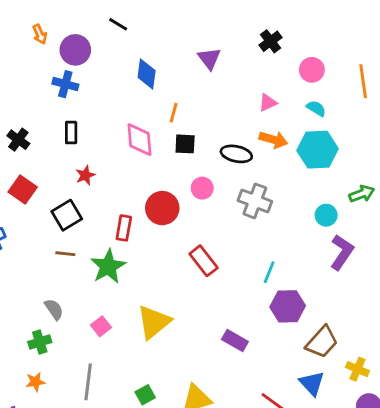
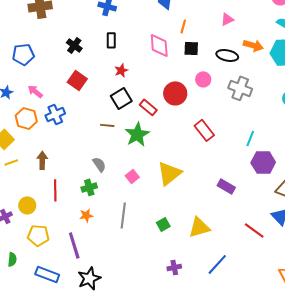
pink triangle: (268, 103) -> (227, 19), moved
black square: (67, 215) -> (121, 98), moved
red rectangle: (124, 228) -> (148, 107), turned -60

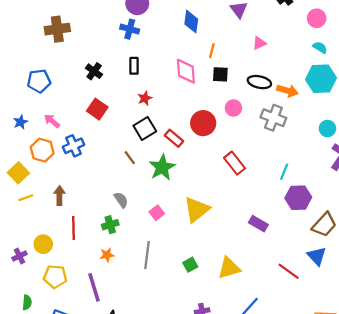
orange arrow: (253, 45) -> (287, 91), moved
brown line: (107, 125) -> (130, 158), turned 48

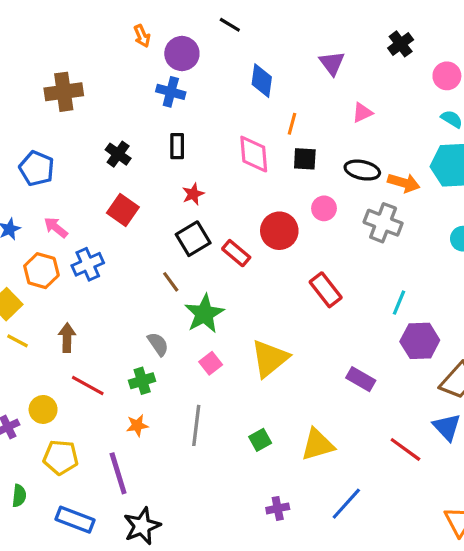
blue pentagon: (39, 81) -> (37, 168), turned 30
green star: (162, 167) -> (204, 314), moved
yellow line: (26, 198) -> (18, 341), turned 48
red line: (73, 228) -> (88, 386), turned -60

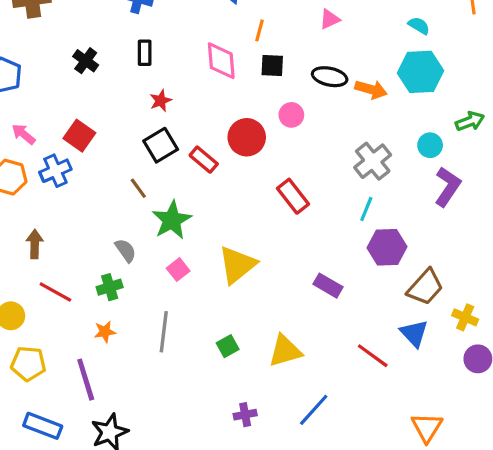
red square: (123, 210) -> (79, 136), moved
gray cross: (383, 223) -> (373, 161), moved, turned 30

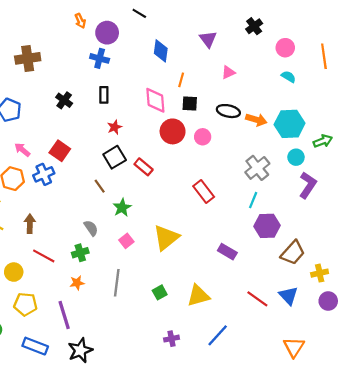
cyan hexagon: (420, 72) -> (290, 124), moved
red circle: (247, 137) -> (173, 131), moved
green star: (172, 220) -> (122, 208), size x0.7
yellow cross: (465, 317) -> (320, 273), turned -35
blue triangle: (414, 333) -> (288, 296), moved

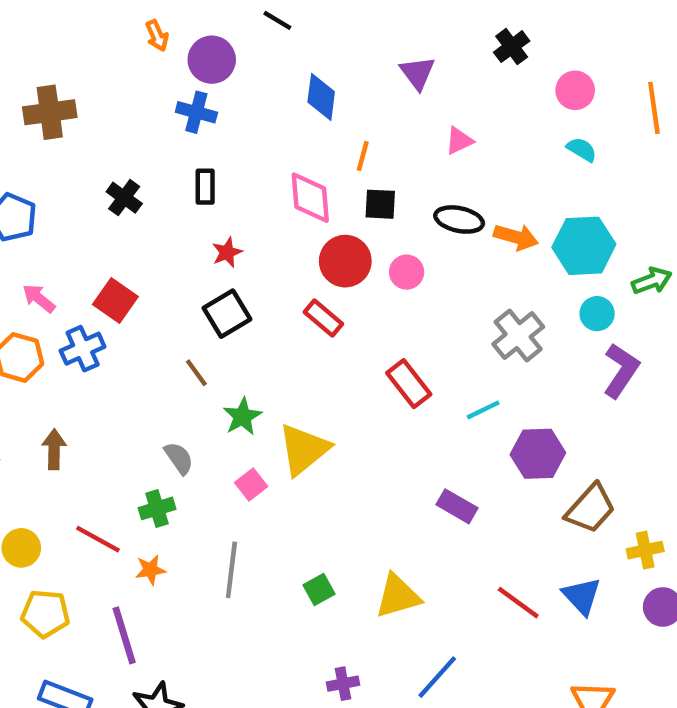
red rectangle: (144, 167) -> (323, 318), moved
cyan line: (253, 200) -> (483, 410), moved, turned 42
yellow triangle: (166, 238) -> (304, 449), moved
red line: (44, 256) -> (98, 539), moved

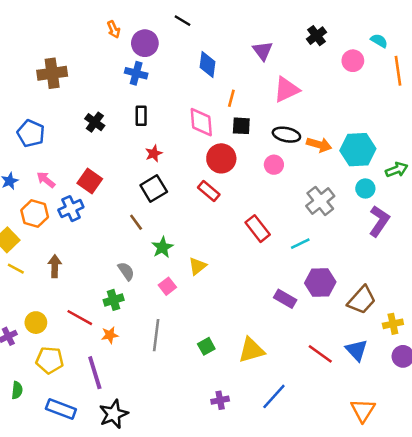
pink triangle: (459, 141) -> (286, 90), size x1.6
cyan semicircle: (582, 149) -> (379, 41), moved
pink circle: (407, 272) -> (274, 165), moved
yellow triangle: (304, 449) -> (197, 266), size x0.6
purple hexagon: (538, 454) -> (320, 282), moved

